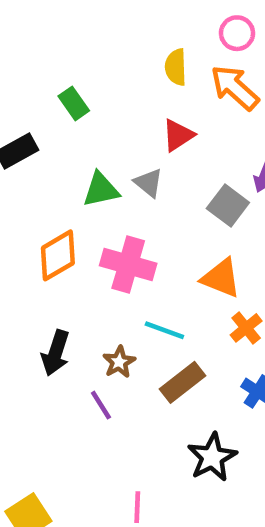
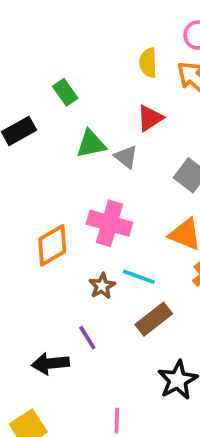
green triangle: (101, 190) -> (91, 144), moved
orange diamond: (58, 255) -> (52, 245), moved
black arrow: (56, 353) -> (50, 363), moved, turned 66
brown star: (119, 362) -> (102, 286), moved

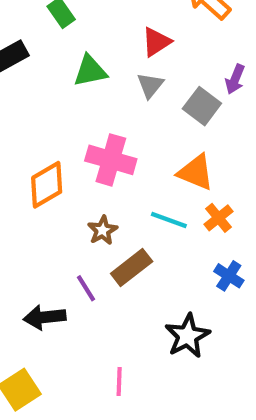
gray triangle: (126, 157) -> (150, 85), moved, turned 30
cyan line: (139, 277) -> (169, 220), moved
brown rectangle: (154, 319) -> (132, 268), moved

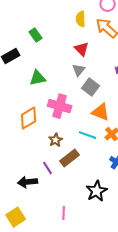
red triangle: (156, 42) -> (82, 49), turned -42
green triangle: (90, 71) -> (38, 78), moved
gray square: (202, 106) -> (91, 87), moved

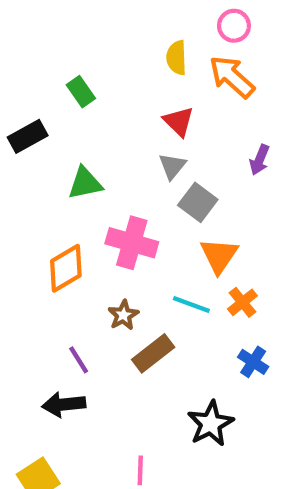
orange triangle: (101, 112) -> (219, 256), turned 42
purple line: (48, 168) -> (79, 360), moved

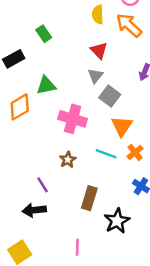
orange diamond: (66, 268) -> (20, 107), moved
brown rectangle: (153, 353) -> (89, 198), moved, turned -35

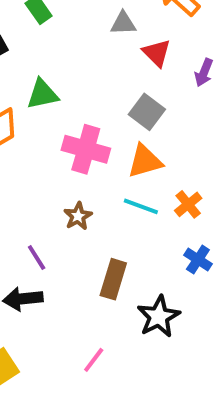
red triangle: (99, 50) -> (157, 53), moved
gray triangle: (95, 76) -> (123, 23), moved, turned 49
orange triangle: (122, 126) -> (145, 161), moved, turned 40
pink line: (77, 247) -> (94, 360), turned 35

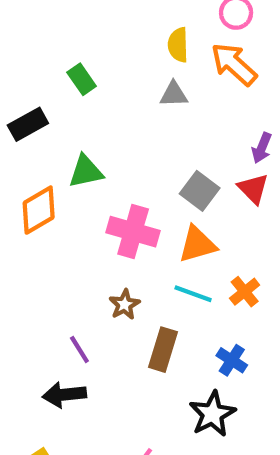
red triangle: (157, 53) -> (253, 189), moved
blue cross: (198, 259) -> (232, 360), moved
brown rectangle: (113, 279) -> (163, 350), moved

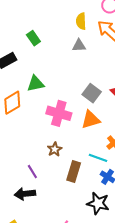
cyan line: (193, 294) -> (98, 158), moved
black star: (212, 414) -> (98, 203), turned -30

